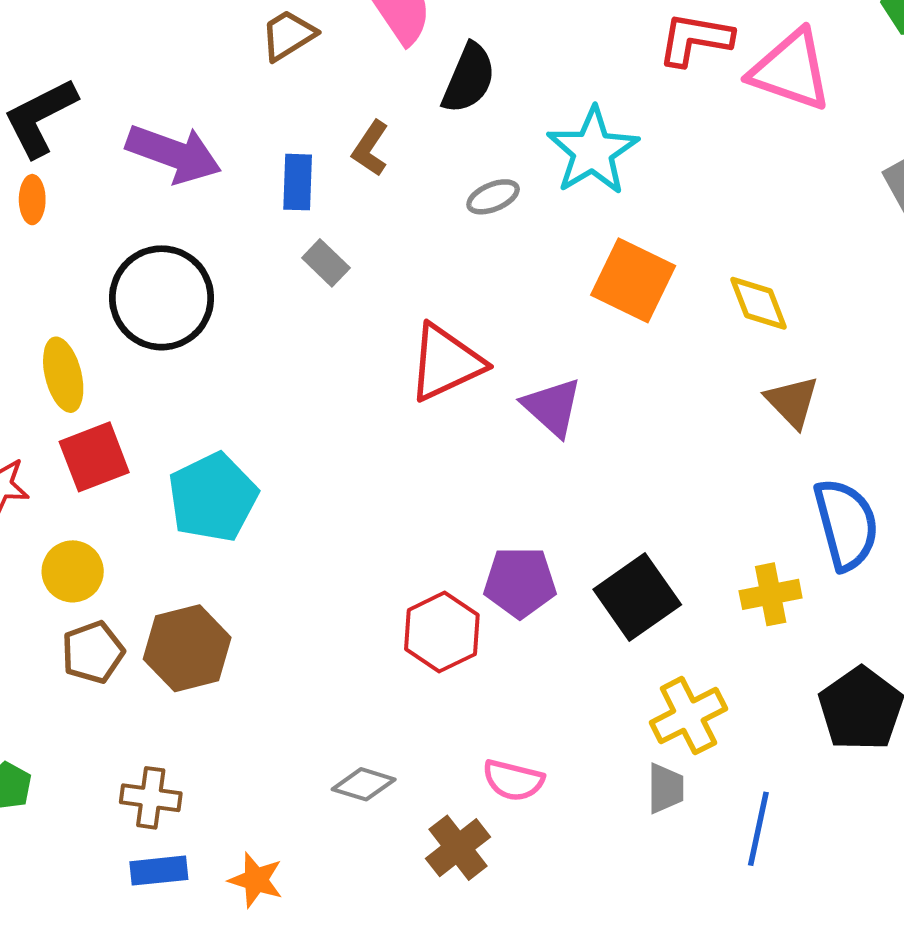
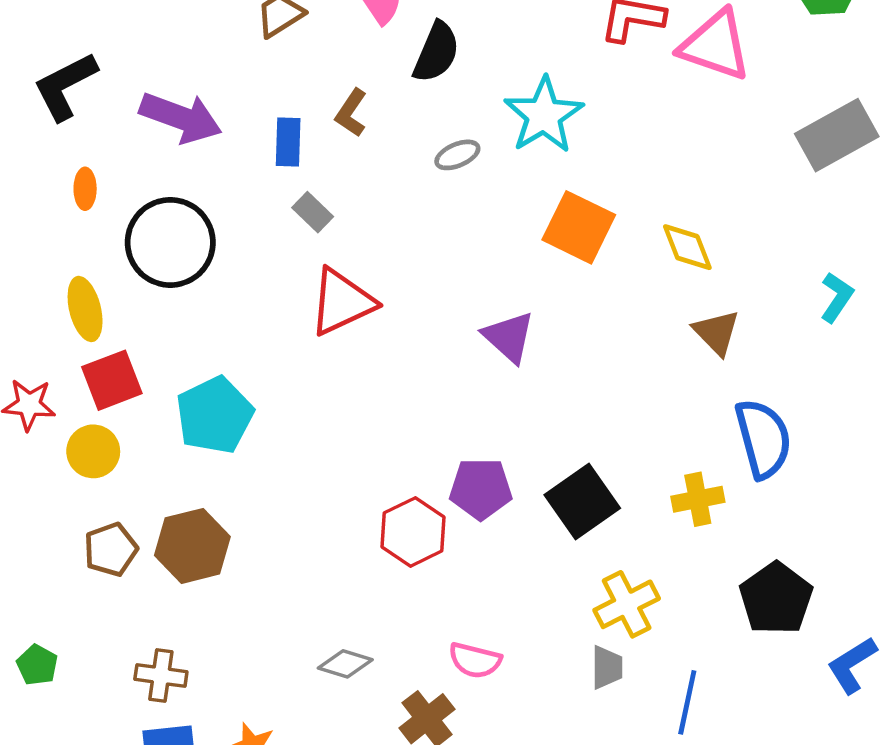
orange ellipse: (32, 200) -> (85, 189), moved
red triangle: (446, 363) -> (342, 302), moved
yellow circle: (73, 571) -> (93, 451), moved

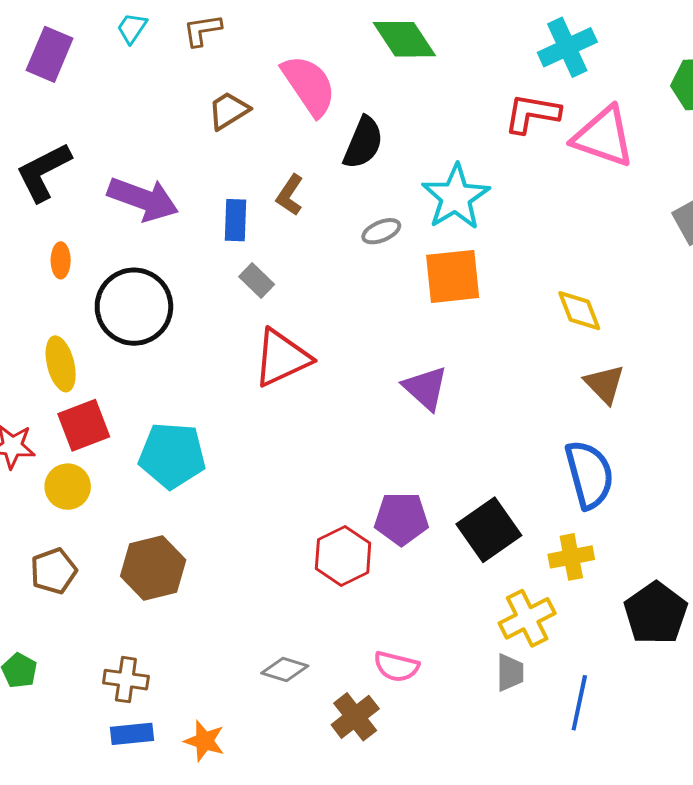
orange square: (579, 227) -> (453, 276), moved, turned -32
cyan pentagon: (215, 415) -> (172, 455), turned 30
blue semicircle: (763, 439) -> (589, 475), moved
yellow cross: (698, 499) -> (571, 557), moved
brown pentagon: (111, 549) -> (54, 571), moved

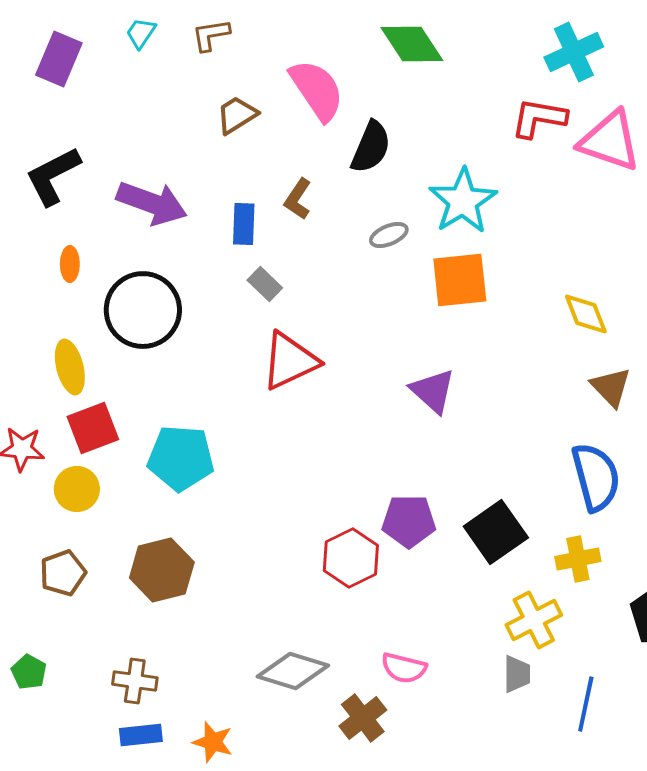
gray diamond: (285, 670) -> (293, 671), size x1.5

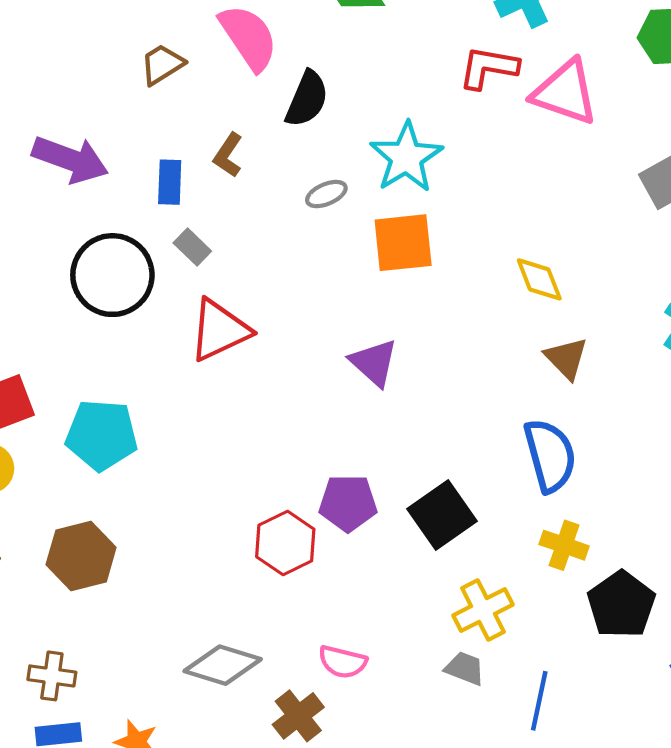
black circle: (143, 310) -> (112, 275), moved
yellow cross: (578, 559) -> (564, 545), moved, turned 30
gray trapezoid: (517, 674) -> (465, 668), turned -69

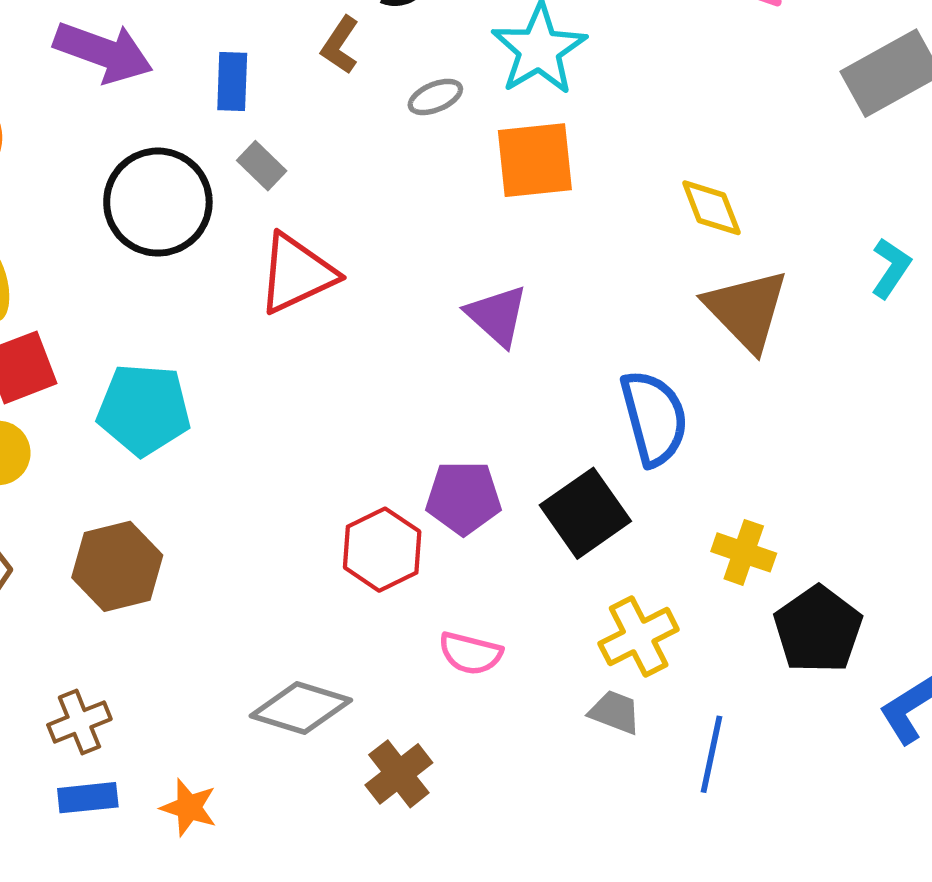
brown L-shape: (228, 155) -> (340, 45), moved
brown triangle: (566, 358) -> (746, 310), size x1.5
blue semicircle: (550, 456) -> (654, 418), moved
pink semicircle: (343, 662) -> (470, 653), moved
brown cross: (52, 676) -> (79, 722), turned -30

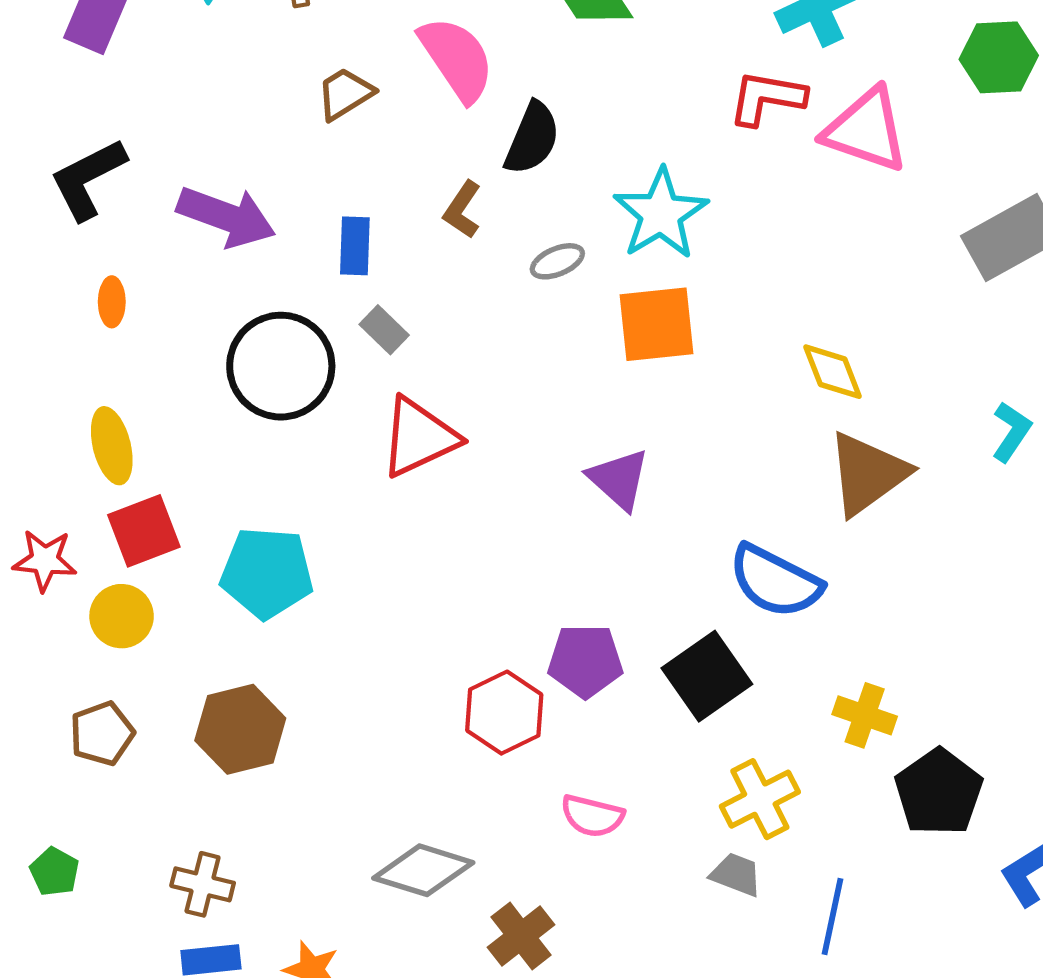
brown triangle: (746, 310) -> (867, 474), turned 38
blue semicircle: (654, 418) -> (775, 581), turned 132
brown cross: (79, 722) -> (203, 884), turned 36

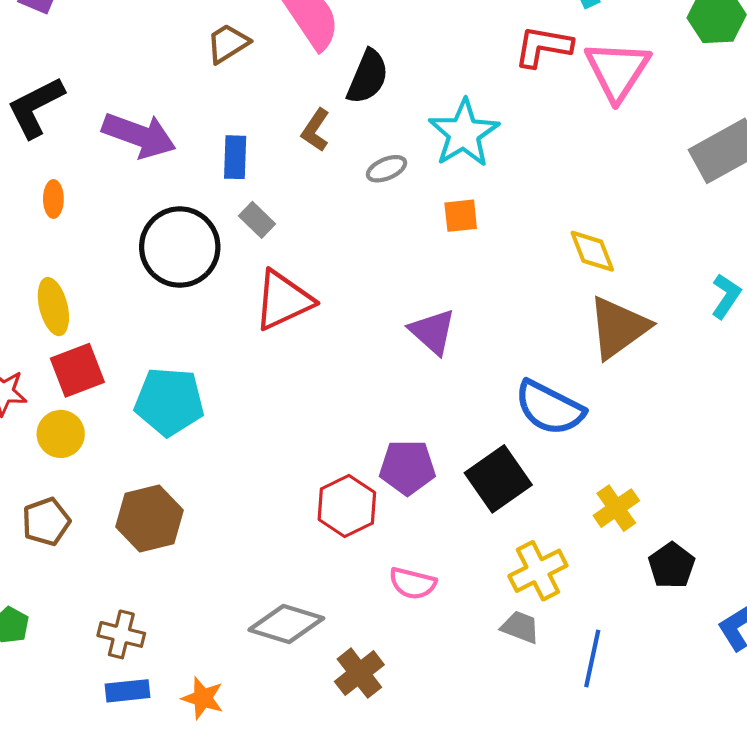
pink triangle: (866, 130) -> (617, 71), turned 44
orange square: (657, 324) -> (461, 216), size x0.6
yellow cross: (865, 715) -> (616, 508), turned 36
black pentagon: (939, 792) -> (672, 566), size x0.7

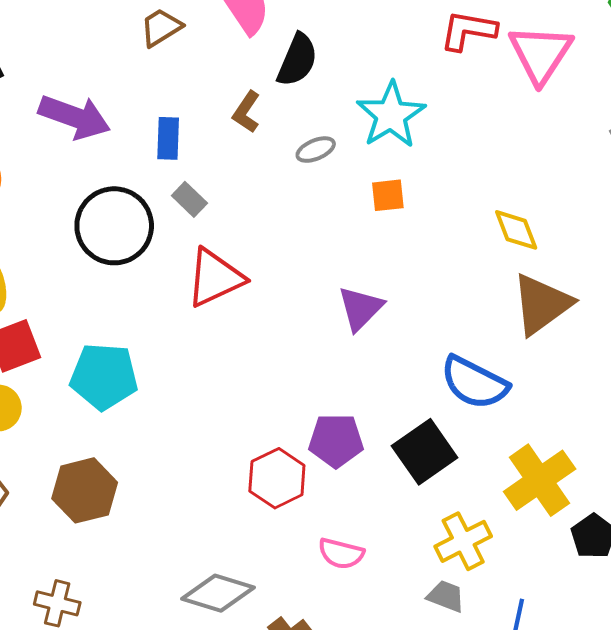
purple triangle: (432, 332) -> (360, 308), turned 33
yellow cross: (616, 508) -> (540, 480), size x1.6

